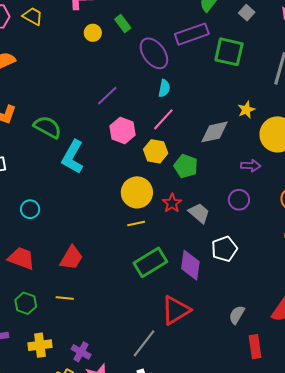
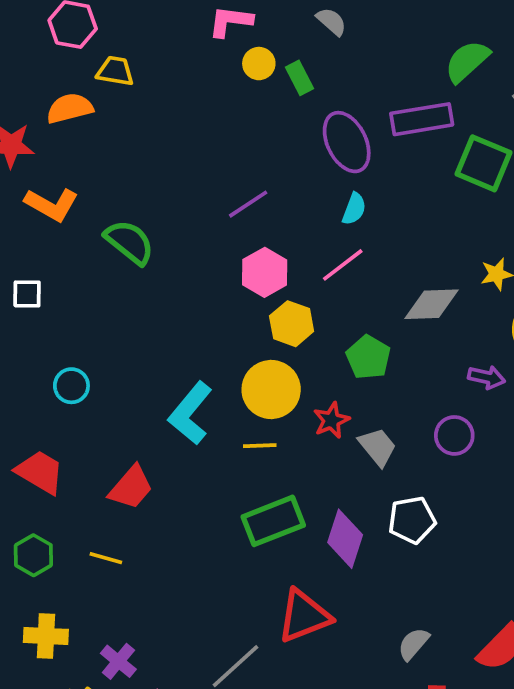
yellow trapezoid: (33, 16) -> (115, 71), moved, turned -30
yellow circle: (93, 33) -> (259, 64), moved
yellow hexagon: (156, 151) -> (292, 324), moved
cyan L-shape: (73, 157) -> (190, 413), moved

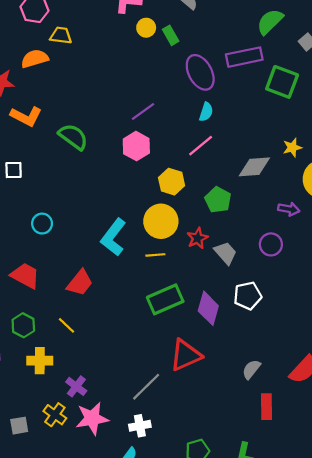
pink hexagon: (265, 272) -> (136, 146), moved
yellow line: (106, 558) -> (66, 325), turned 30
yellow cross: (46, 636) -> (40, 361), moved

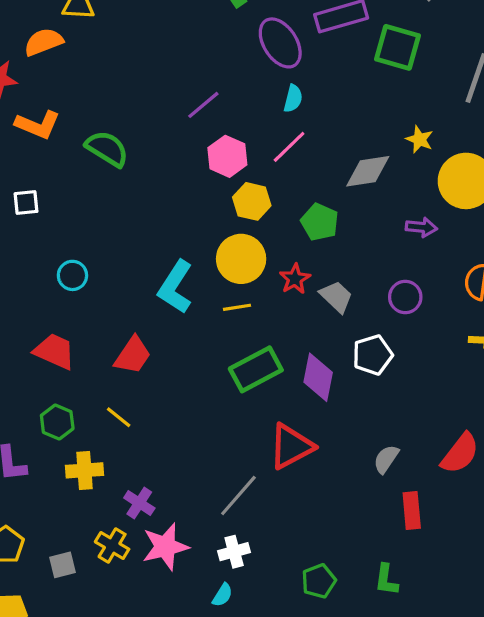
pink hexagon: (136, 146) -> (227, 156), moved
yellow star: (292, 147) -> (420, 139), turned -30
purple circle: (271, 244) -> (405, 297), moved

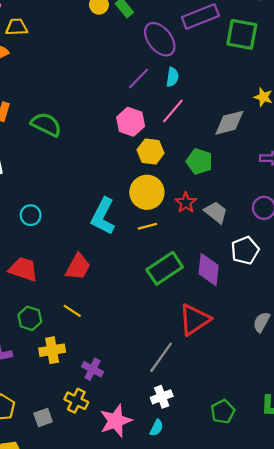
purple line: (203, 105) -> (138, 79), moved
pink star: (165, 547) -> (116, 421), moved

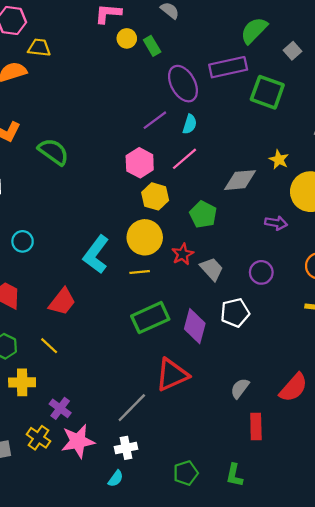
pink star: (116, 421) -> (78, 441), moved

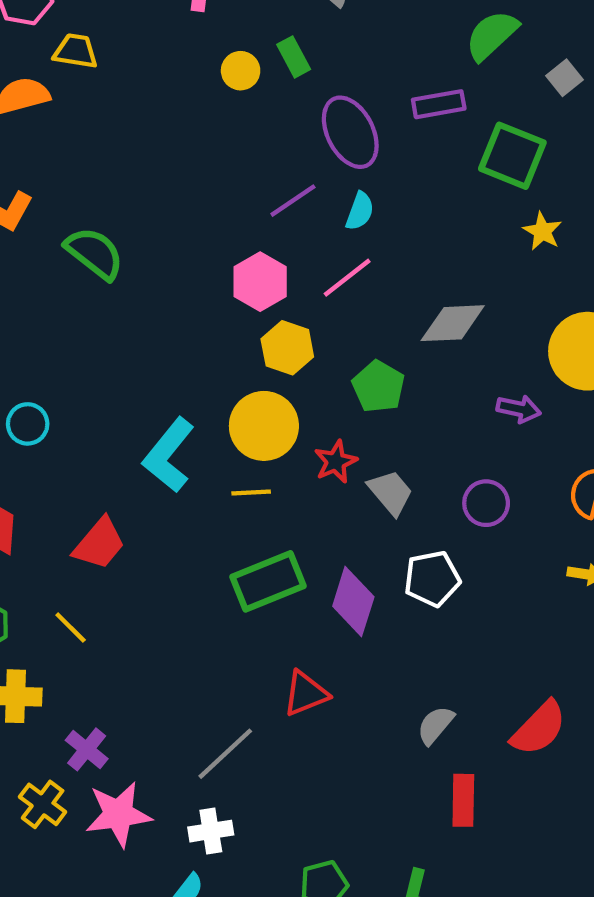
yellow circle: (127, 38) -> (241, 71), moved
purple rectangle: (228, 67) -> (439, 104), size x0.7
yellow star: (279, 160) -> (542, 231), moved
red triangle: (172, 375) -> (306, 693), size x0.7

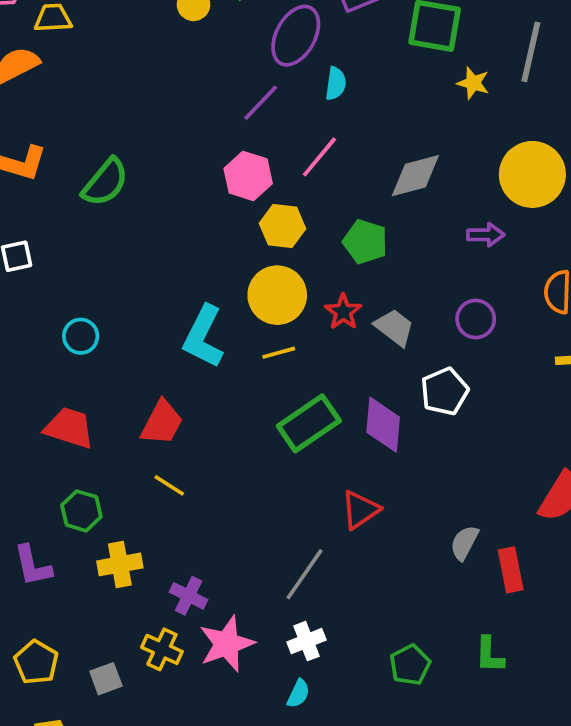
purple ellipse: (350, 132) -> (296, 36), turned 68
cyan semicircle: (360, 211) -> (336, 84), moved
green semicircle: (94, 253) -> (105, 182), turned 104
yellow line: (71, 628) -> (169, 485), moved
gray semicircle: (435, 725) -> (464, 543), moved

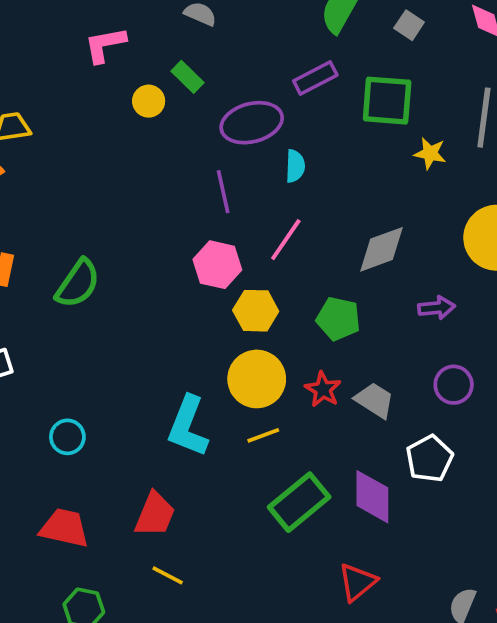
purple ellipse: (296, 36) -> (252, 123), turned 52
purple line: (261, 103) -> (223, 192), turned -51
purple arrow: (486, 235) -> (437, 308), moved

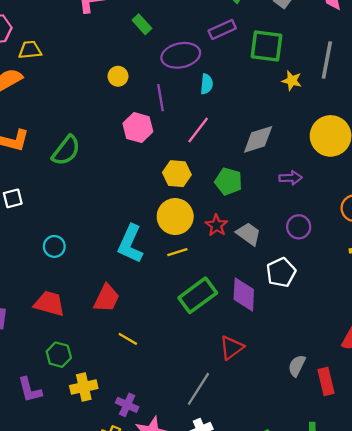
yellow circle: (149, 101) -> (118, 76), moved
pink hexagon: (217, 265) -> (138, 128), moved
yellow line: (168, 575) -> (128, 339), moved

